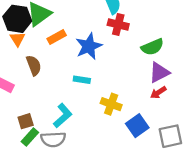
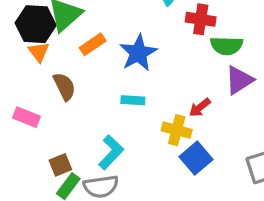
red cross: (118, 25) -> (201, 19), moved
green semicircle: (152, 47) -> (227, 46), turned 30
red arrow: (158, 92) -> (200, 107), moved
blue square: (137, 126) -> (196, 158), moved

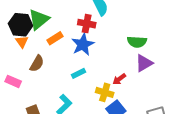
red cross: (201, 19) -> (87, 24), moved
brown semicircle: (64, 86) -> (37, 63), turned 54
cyan rectangle: (133, 100) -> (78, 73), turned -32

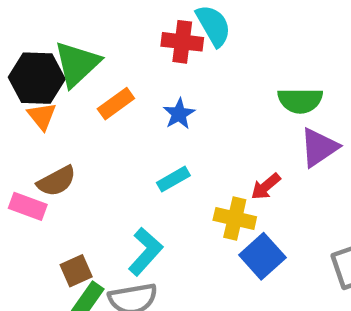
red cross: (87, 24) -> (182, 42), moved
blue star: (83, 44) -> (179, 114), size x0.6
brown semicircle: (37, 63) -> (57, 181), moved, turned 36

